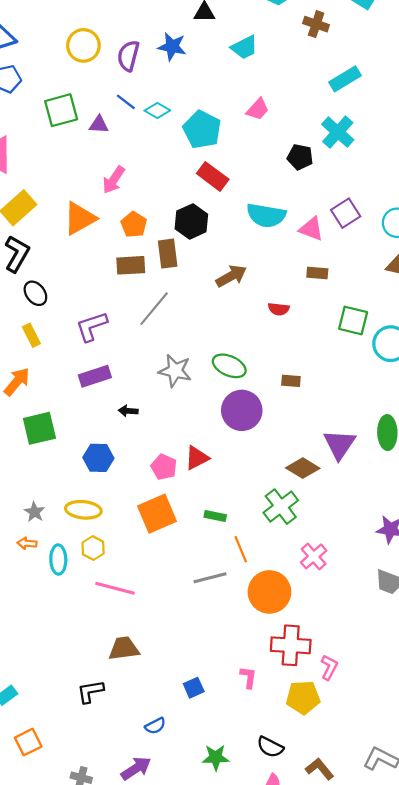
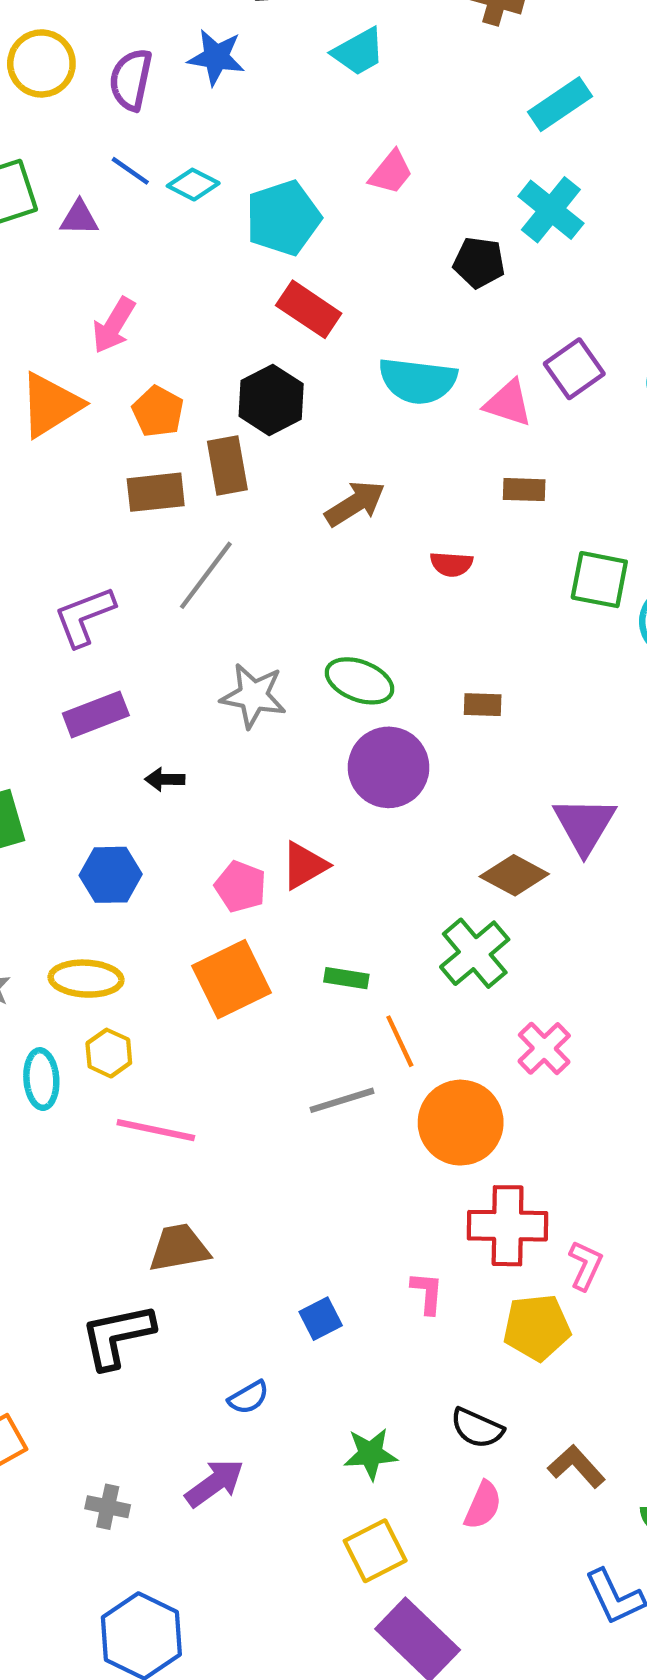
cyan pentagon: (202, 130) -> (283, 218), turned 30
black L-shape: (90, 691) -> (117, 1336), size x1.4

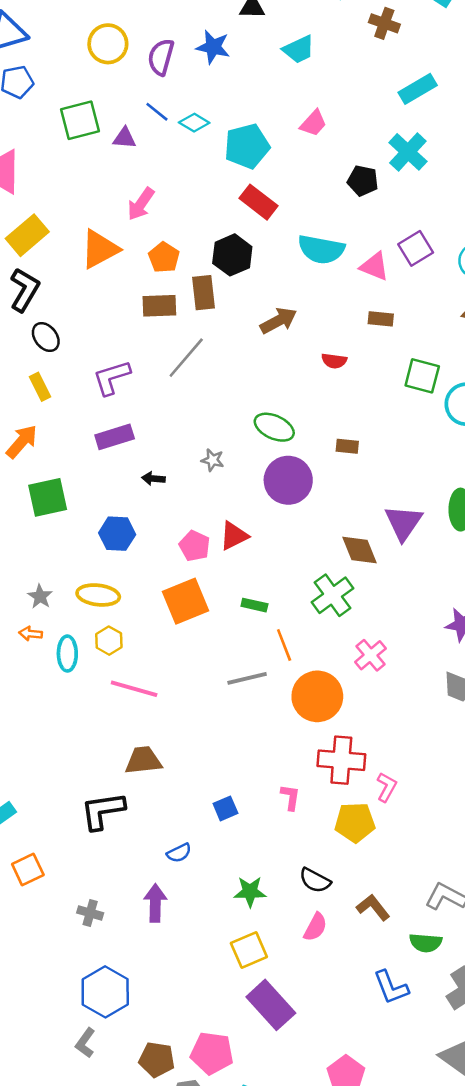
gray star: (253, 696) -> (213, 460), moved, size x0.6
brown diamond: (514, 875) -> (359, 550), turned 36
purple arrow: (215, 1483) -> (155, 903), turned -57

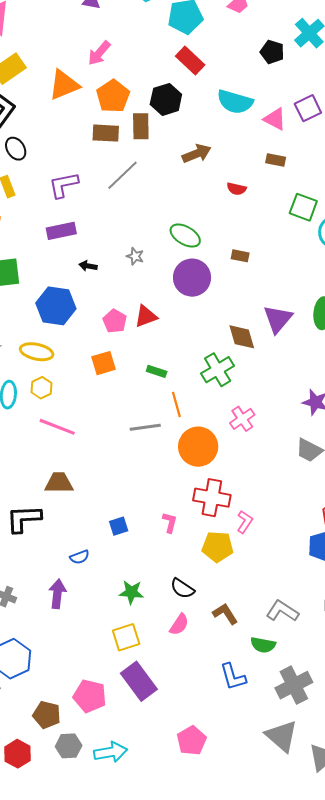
orange pentagon: (164, 257) -> (113, 96), size x1.4
blue hexagon: (117, 534) -> (56, 306), size x1.4
orange square: (185, 601) -> (104, 363), size x0.7
pink pentagon: (212, 1053) -> (90, 696), moved

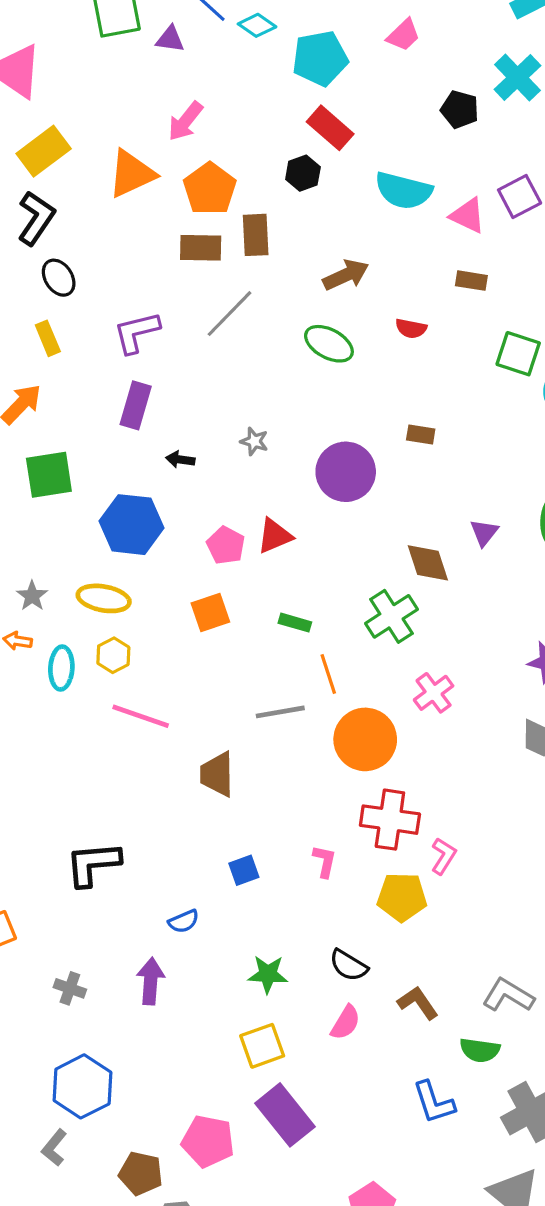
black hexagon: (166, 99) -> (303, 173), moved, size x0.7
purple rectangle: (61, 231) -> (136, 405), turned -60
green ellipse: (185, 236) -> (329, 344), moved
purple triangle: (278, 319) -> (484, 533), size x0.6
brown trapezoid: (59, 483) -> (217, 774), moved, turned -88

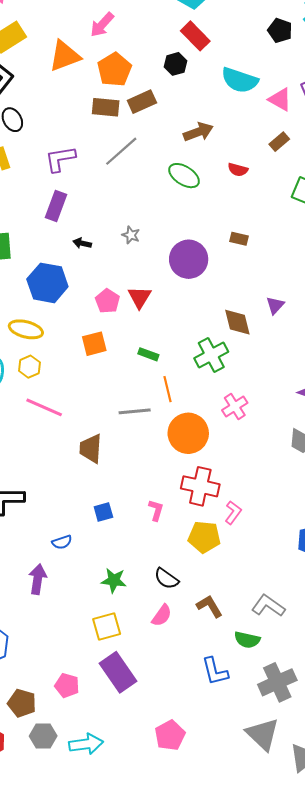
brown rectangle: (256, 235) -> (142, 102), turned 64
brown rectangle: (471, 281) -> (279, 142), turned -54
red triangle: (275, 536) -> (140, 297), turned -40
pink pentagon: (208, 1141) -> (67, 685), size x0.7

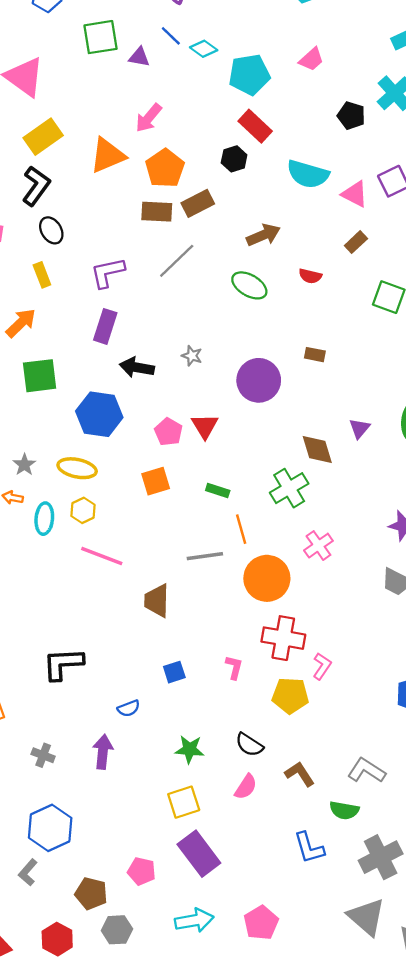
black arrow: (82, 243) -> (137, 367), size x1.6
cyan arrow: (86, 744) -> (194, 920), moved

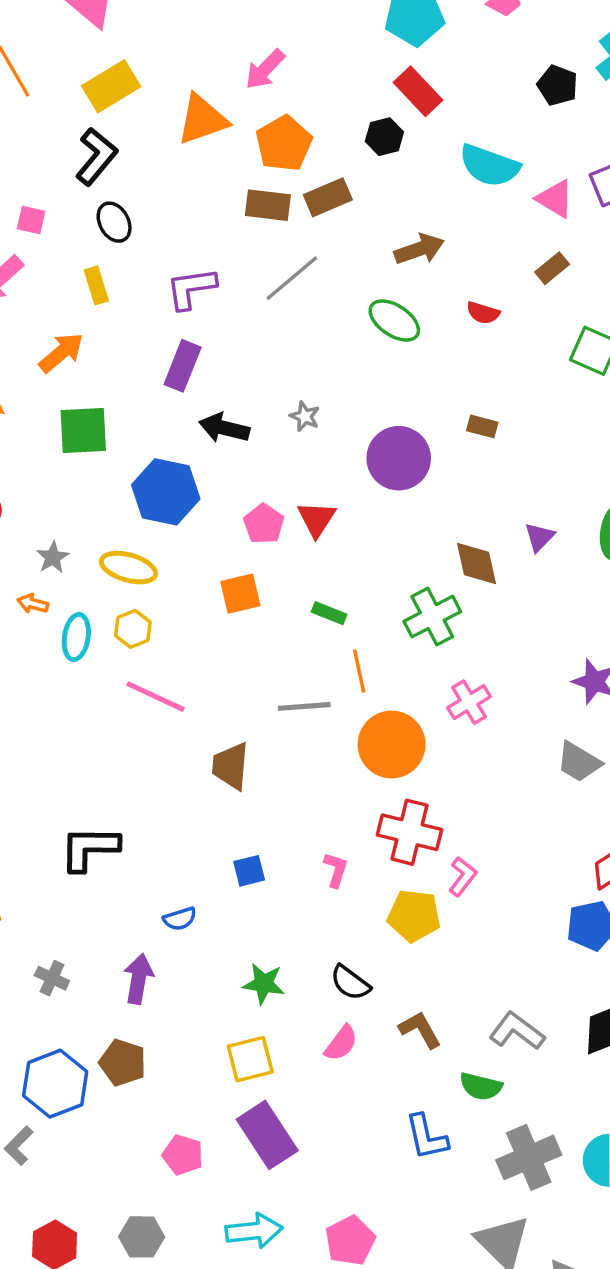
brown pentagon: (91, 893) -> (123, 1063), moved

